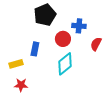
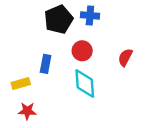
blue cross: (79, 26) -> (90, 15), moved
cyan diamond: (65, 64) -> (85, 83), turned -55

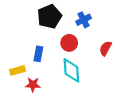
blue cross: (90, 15) -> (83, 20), moved, turned -32
red star: (27, 111) -> (33, 85), moved

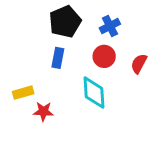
red circle: (69, 43) -> (104, 56), moved
blue rectangle: (38, 54) -> (58, 58), moved

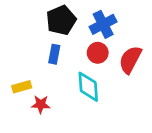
blue cross: (110, 26) -> (103, 24), size x1.4
red semicircle: (139, 64) -> (130, 60), size x1.5

